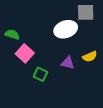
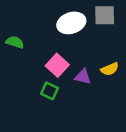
white ellipse: (66, 29) -> (71, 23), moved
pink square: (25, 53) -> (57, 65), moved

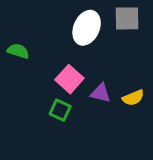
white ellipse: (71, 23) -> (87, 28), turned -48
yellow semicircle: (110, 69) -> (133, 98), moved

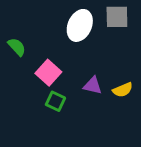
green semicircle: (18, 51) -> (17, 47), turned 30
pink square: (69, 79) -> (48, 73), moved

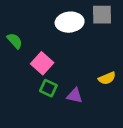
white ellipse: (80, 25) -> (70, 22), turned 60
purple triangle: (93, 86) -> (75, 96), moved

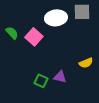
pink square: (42, 63) -> (34, 37), moved
green square: (48, 88) -> (41, 81), moved

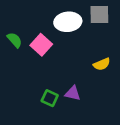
yellow semicircle: (86, 63) -> (102, 64), moved

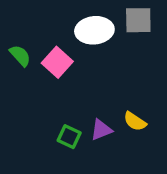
yellow semicircle: (102, 64) -> (135, 121), moved, turned 56
purple triangle: (73, 93) -> (101, 130), turned -35

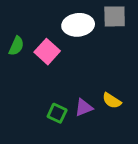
green semicircle: (20, 56) -> (16, 46), turned 66

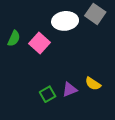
gray square: (115, 16) -> (95, 14), turned 36
green square: (57, 113) -> (48, 94), turned 35

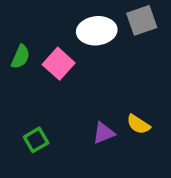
gray square: (95, 14) -> (142, 20), turned 36
green square: (48, 94) -> (36, 140), moved

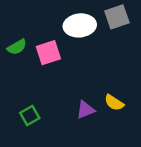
green semicircle: (20, 57) -> (17, 47), turned 36
pink square: (59, 64) -> (48, 53), turned 30

